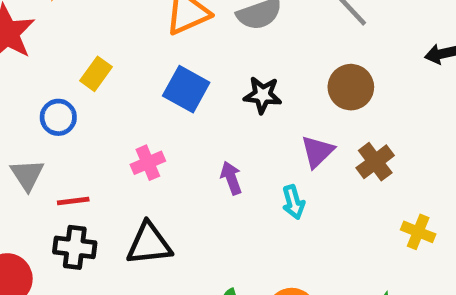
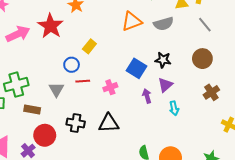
blue square: (186, 89) -> (136, 68), moved
purple triangle: (317, 152) -> (165, 85), moved
red line: (73, 201) -> (83, 81), moved

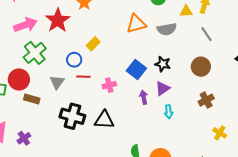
green cross: (16, 85) -> (35, 53), moved, turned -30
black cross: (76, 123) -> (72, 116), size x1.4
red circle: (45, 135) -> (19, 80), moved

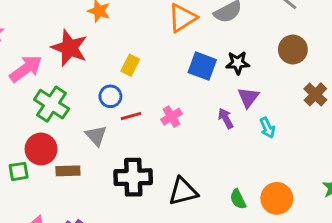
blue square: (136, 70) -> (202, 66), moved
black triangle: (104, 120) -> (183, 191), moved

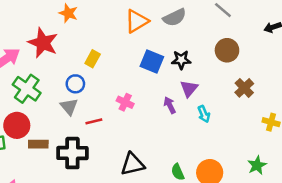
red line: (131, 116) -> (94, 121), moved
pink cross: (172, 117) -> (125, 102), turned -35
gray triangle: (96, 136) -> (69, 107), moved
black cross: (133, 177) -> (72, 153), moved

